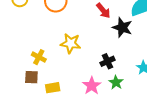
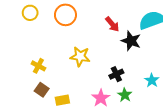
yellow cross: (39, 57) -> (38, 66), moved
brown square: (31, 77) -> (42, 90), turned 32

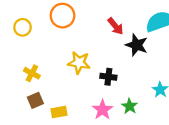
yellow circle: (30, 13) -> (22, 27), moved
black cross: (116, 74) -> (108, 77), moved, turned 32
brown square: (42, 90) -> (35, 100), turned 32

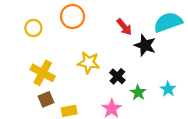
yellow cross: (32, 73) -> (43, 73), size x1.5
black cross: (108, 77) -> (117, 76), turned 35
green star: (130, 106) -> (138, 92), moved

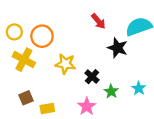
orange circle: (73, 17) -> (42, 36), moved
red arrow: (124, 27) -> (98, 21), moved
yellow cross: (43, 73) -> (24, 60), moved

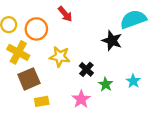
red arrow: (98, 21) -> (65, 14), moved
brown square: (26, 98) -> (29, 79), moved, size x1.5

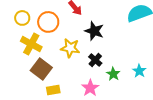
black star: (112, 41) -> (94, 31), moved
brown square: (29, 79) -> (41, 69), turned -30

